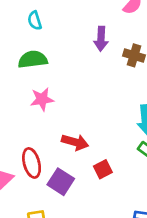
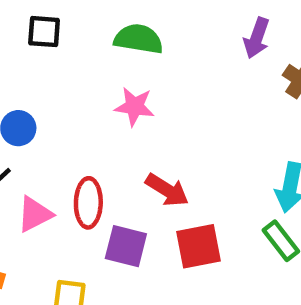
red square: (103, 169) -> (199, 246), size x1.5
purple square: (61, 182) -> (126, 246), turned -35

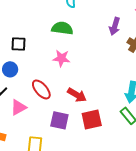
black square: (44, 32) -> (19, 44), moved
red ellipse: (88, 203) -> (41, 89), moved, turned -40

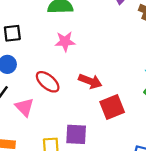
pink triangle: (18, 107) -> (24, 107), turned -36
purple square: (59, 120) -> (76, 134), moved

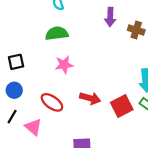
red square: (112, 107) -> (122, 106), moved

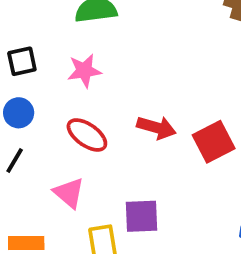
pink star: (64, 65) -> (84, 71), moved
pink triangle: (33, 127) -> (69, 193), moved

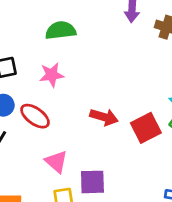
red ellipse: (87, 135) -> (35, 116), moved
pink triangle: (69, 193) -> (56, 162), moved

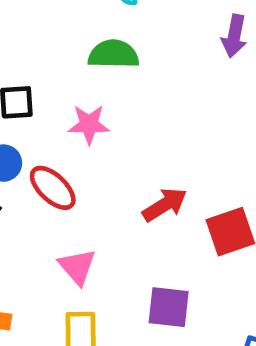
red arrow: (104, 117) -> (165, 205), turned -56
purple square: (92, 182) -> (169, 307), moved

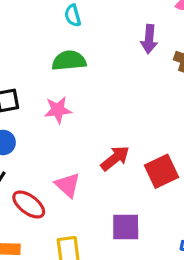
red ellipse: (53, 188) -> (29, 205), moved
pink triangle: (77, 267) -> (68, 185), moved

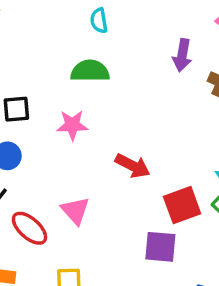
red arrow: (115, 158) -> (133, 166), moved, turned 60
purple square: (126, 227) -> (160, 247), moved

